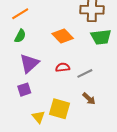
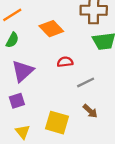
orange diamond: (63, 36) -> (51, 29), moved
red semicircle: (63, 67) -> (65, 62), moved
yellow triangle: (38, 117) -> (23, 132), moved

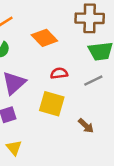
gray line: (86, 82) -> (93, 81), moved
yellow square: (57, 123) -> (52, 104), moved

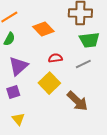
yellow square: (52, 104) -> (49, 83), turned 30
brown arrow: (86, 126) -> (77, 101), size x1.6

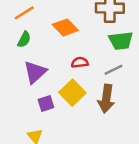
purple square: (13, 92) -> (46, 104), moved
brown arrow: (77, 101) -> (106, 99), moved, turned 55

